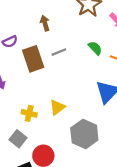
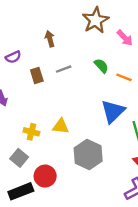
brown rectangle: (33, 59) -> (37, 75), size x0.6
yellow triangle: (57, 107) -> (61, 126), turned 42

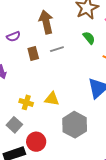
brown arrow: (50, 39) -> (46, 22), size x1.6
green semicircle: (101, 66) -> (89, 38), moved

